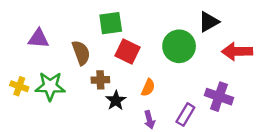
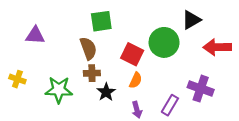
red square: (127, 51) -> (132, 54), moved
brown semicircle: (81, 53) -> (88, 48), moved
green star: (50, 86) -> (59, 90), moved

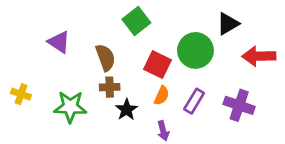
green square: (101, 21) -> (136, 21), moved, turned -30
purple triangle: (35, 35) -> (59, 42), moved, turned 30
purple rectangle: (170, 105) -> (194, 101), moved

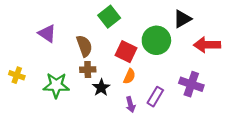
purple rectangle: (194, 101) -> (155, 97), moved

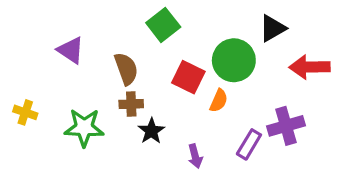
orange semicircle: (129, 76) -> (219, 101), moved
purple cross: (191, 84) -> (286, 126), turned -35
purple rectangle: (155, 97) -> (249, 144), moved

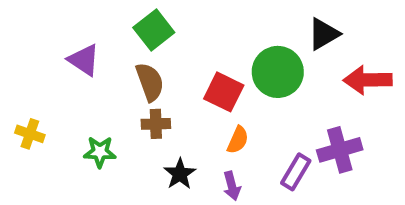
green square: (163, 25) -> (154, 30), moved
orange semicircle: (219, 101) -> (238, 140), moved
green star: (84, 128) -> (100, 152), size x0.7
black star: (151, 131) -> (180, 174), moved

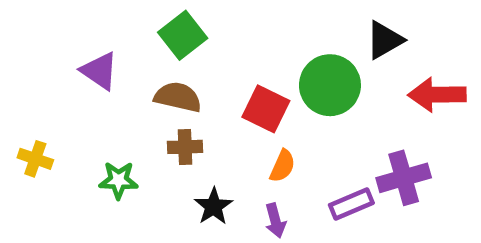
brown semicircle: (150, 82) -> (178, 97), turned -57
purple rectangle: (296, 172) -> (351, 204), turned 36

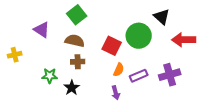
black triangle: (385, 40) -> (162, 17), turned -48
yellow cross: (35, 159) -> (15, 55), moved, turned -32
purple rectangle: (351, 204) -> (139, 76), moved
black star: (214, 206) -> (72, 88), moved

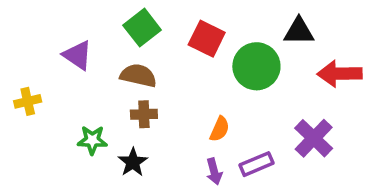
black triangle: (162, 17) -> (299, 31), turned -42
red square: (112, 46) -> (207, 39), moved
purple cross: (170, 75) -> (314, 138), turned -30
purple rectangle: (139, 76) -> (256, 164), moved

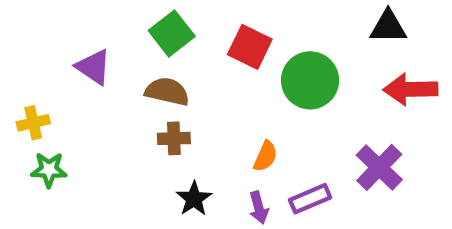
black triangle: (299, 31) -> (388, 27), moved
green star: (92, 140) -> (49, 170), moved
black star: (133, 162) -> (194, 199), moved

